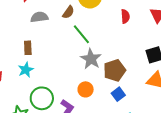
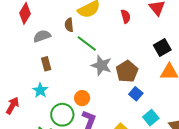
brown semicircle: (68, 12) -> (69, 25), turned 152
brown rectangle: (28, 48) -> (46, 64), moved
orange circle: (86, 89) -> (82, 98), moved

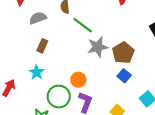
brown rectangle: (46, 64) -> (42, 46), turned 40
gray star: (101, 65) -> (98, 47), turned -30
blue square: (136, 94) -> (124, 76), moved

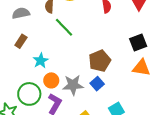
gray star: (98, 47) -> (73, 85), moved
cyan star: (37, 72) -> (41, 61), moved

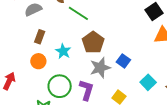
brown pentagon: (100, 61) -> (93, 42), moved
orange circle: (51, 80) -> (38, 61), moved

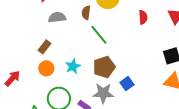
brown rectangle: (40, 37) -> (44, 47), moved
blue square: (123, 61) -> (127, 84), moved

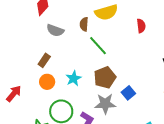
gray semicircle: (57, 17) -> (55, 30), turned -150

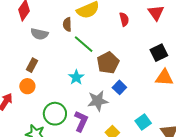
cyan star: (74, 78) -> (76, 77), moved
brown pentagon: (105, 78) -> (108, 63), moved
orange circle: (47, 82) -> (27, 86), moved

